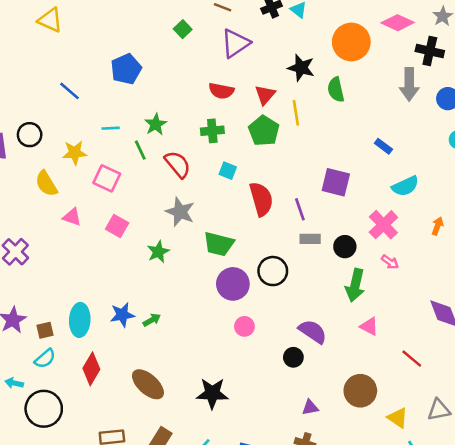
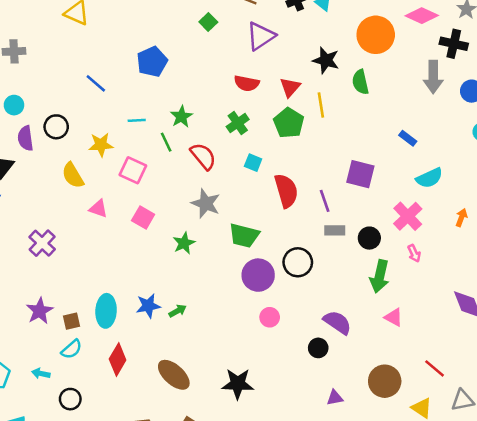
green cross: (212, 131) -> (238, 123), turned -30
pink arrow: (390, 262) -> (414, 253), turned 30
red line: (412, 359) -> (435, 368), moved
black circle: (44, 409) -> (70, 399), size x0.6

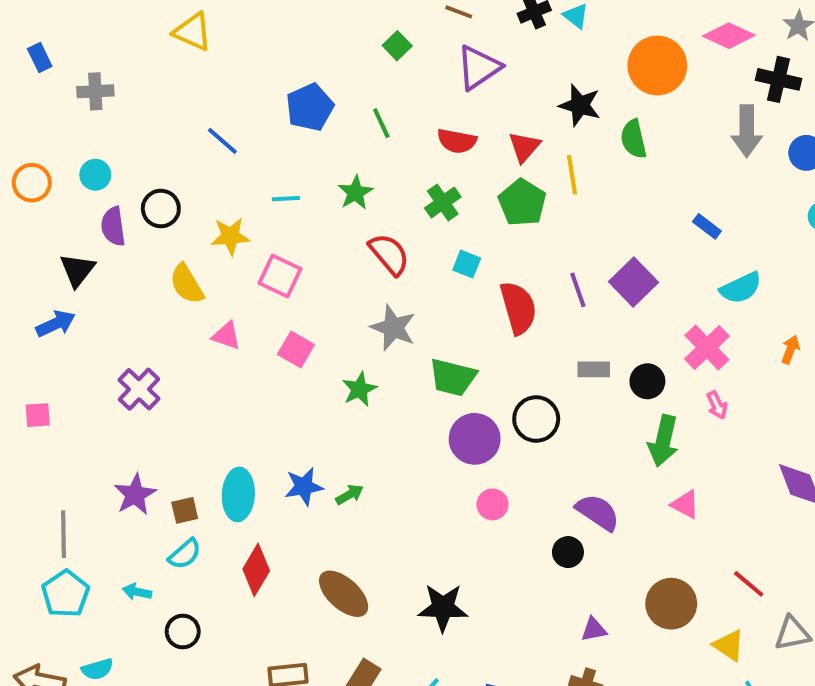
green line: (166, 142) -> (381, 123), moved
purple square: (360, 174) -> (633, 282), turned 32
purple line: (325, 201) -> (578, 290), moved

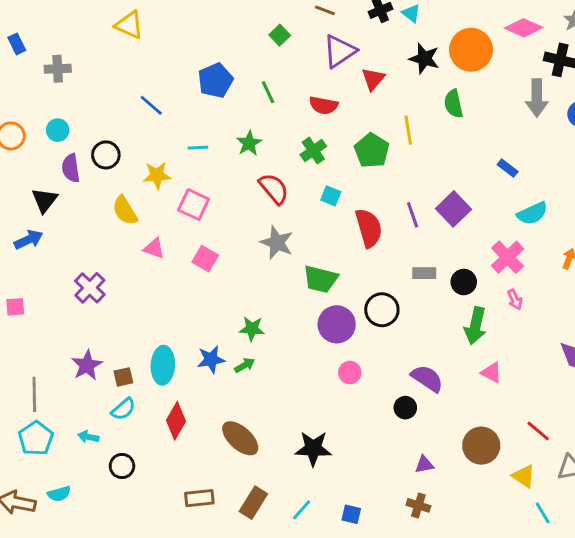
black star: (580, 105) -> (424, 59), moved
red triangle: (524, 147) -> (373, 79), moved
green star: (359, 389) -> (252, 329), moved, turned 30

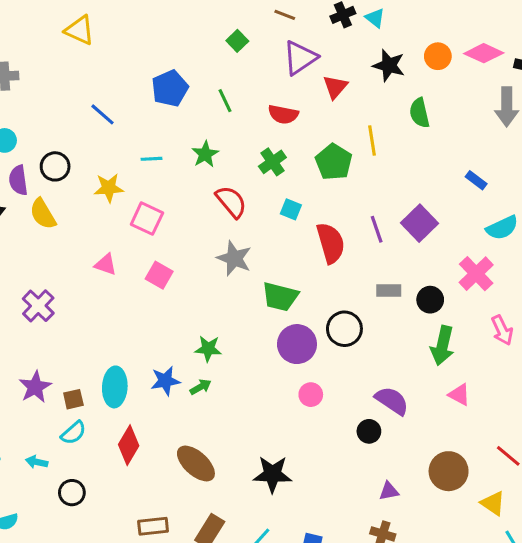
pink diamond: (524, 28) -> (484, 53), moved
orange circle: (471, 50) -> (438, 56), size x0.6
yellow semicircle: (125, 210) -> (43, 214), moved
pink arrow: (515, 300) -> (502, 330), moved, size x1.4

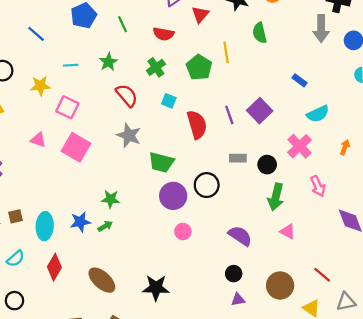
pink square: (159, 275) -> (76, 147), size x1.5
brown square: (73, 399) -> (16, 216), moved
black circle: (369, 431) -> (234, 274), moved

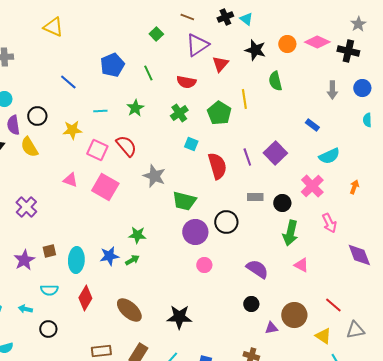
gray arrow: (321, 28) -> (332, 90), moved, size x0.7
red semicircle: (127, 95) -> (126, 146), moved
cyan semicircle: (16, 258) -> (49, 290), turned 42
purple triangle: (238, 300) -> (271, 328), moved

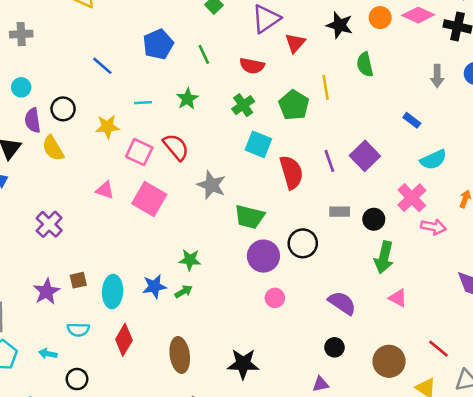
cyan square: (191, 144) -> (258, 144), size x1.5
pink arrow: (329, 223) -> (433, 227), moved, turned -54
brown ellipse: (129, 310) -> (180, 355), turned 40
purple triangle: (271, 328) -> (321, 384), moved

